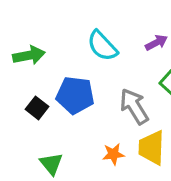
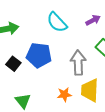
gray arrow: (134, 106) -> (78, 63), turned 30

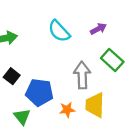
blue pentagon: (39, 55) -> (39, 92), moved

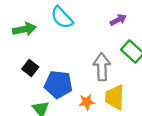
cyan semicircle: (59, 31) -> (62, 17), moved

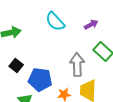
cyan semicircle: (62, 17) -> (55, 22), moved

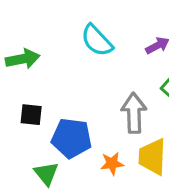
black square: (16, 66) -> (31, 115), turned -32

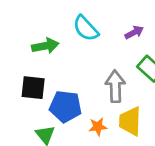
green arrow: (23, 59) -> (45, 46), moved
black square: (31, 115) -> (33, 88), size x1.4

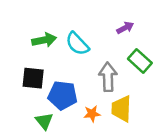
cyan semicircle: (86, 28) -> (77, 44), moved

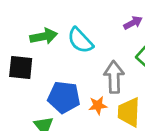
black square: (33, 78) -> (21, 67), moved
orange star: (92, 114) -> (98, 105), moved

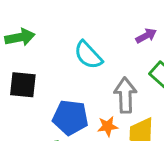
green arrow: (44, 36) -> (20, 37), moved

